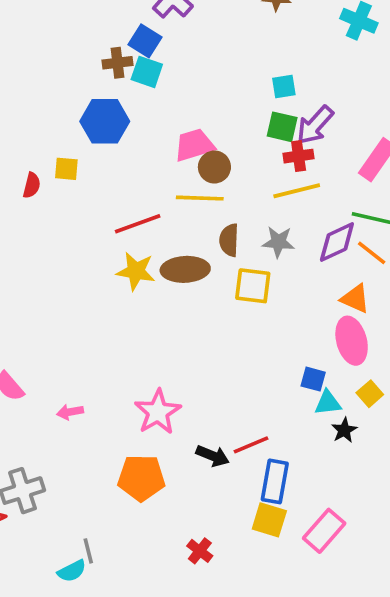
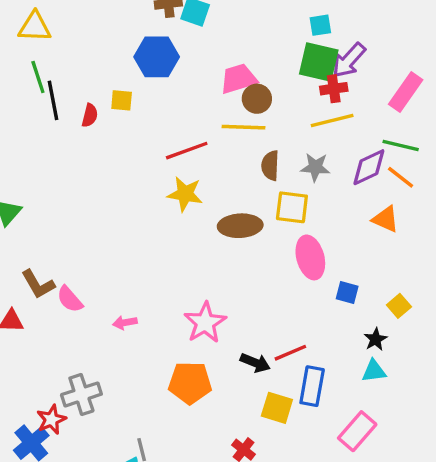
green square: (282, 127) -> (319, 62), size x1.4
brown ellipse: (185, 269) -> (240, 226), moved
pink ellipse: (352, 341) -> (310, 257), moved
cyan triangle: (328, 403) -> (374, 371), moved
yellow square: (269, 520) -> (277, 408), moved

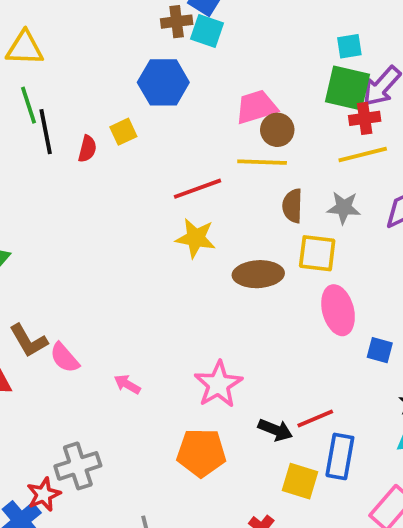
yellow square: (122, 100) -> (123, 132), turned -30
pink arrow: (125, 323) -> (127, 384), turned 40

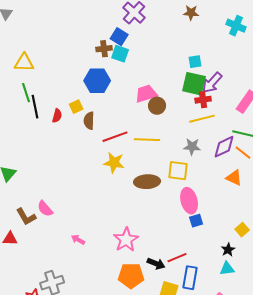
yellow line: (262, 162) -> (147, 140), moved
brown semicircle: (292, 206) -> (89, 121), moved
blue square: (380, 350) -> (196, 221), moved, turned -32
pink semicircle: (65, 358) -> (45, 209), moved
orange pentagon: (201, 453) -> (131, 276), moved

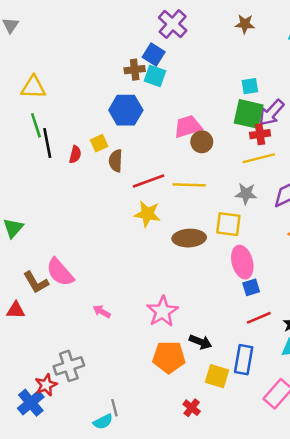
pink semicircle: (45, 209) -> (60, 272), size x1.4
red line: (177, 258) -> (259, 318), moved

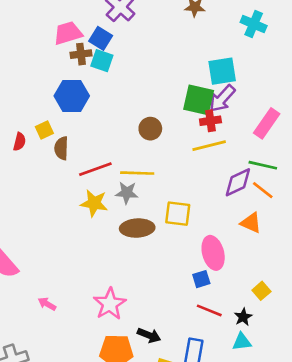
cyan square: (250, 86) -> (222, 71), moved, size x1.6
pink trapezoid: (188, 127) -> (68, 33), moved
gray star: (246, 194) -> (127, 193), moved
pink ellipse: (242, 262) -> (213, 253), moved
red line: (259, 318) -> (209, 310), turned 45

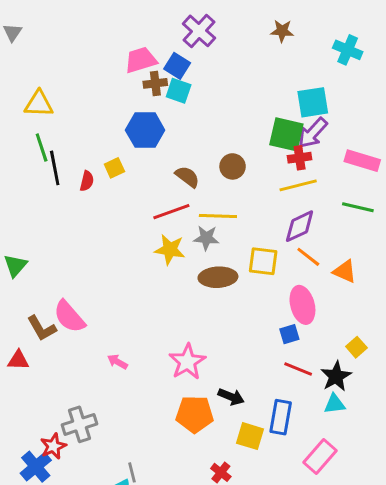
pink rectangle: (267, 123) -> (362, 161), turned 72
brown semicircle: (61, 148) -> (187, 177), moved, turned 125
purple diamond: (238, 182) -> (300, 226), moved
orange line: (263, 190) -> (308, 257), moved
black star: (243, 317) -> (336, 376), size x1.5

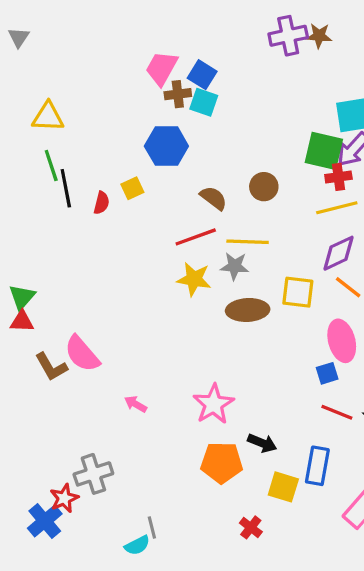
purple cross: (199, 31) -> (288, 36), moved, turned 36
pink trapezoid: (141, 60) -> (162, 68), turned -44
red triangle: (18, 360) -> (22, 321), moved

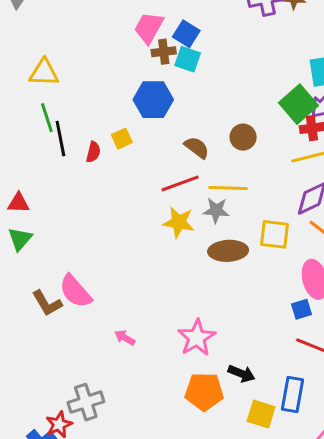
green square: (324, 151) -> (298, 104), turned 36
red triangle: (22, 321) -> (19, 203), moved

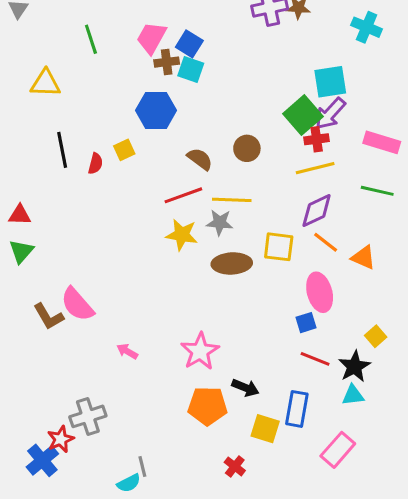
green line: (47, 118) -> (91, 39), moved

